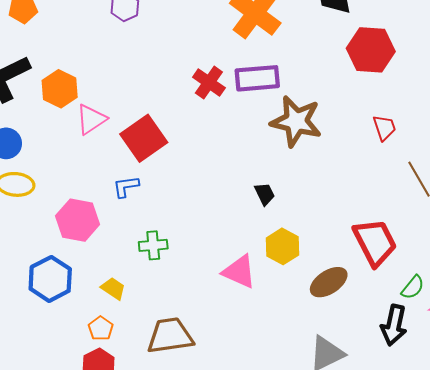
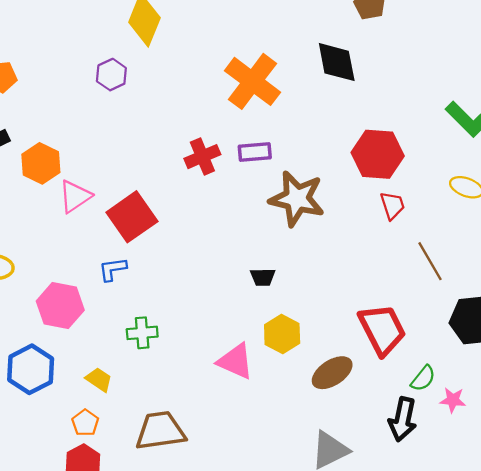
red hexagon: (371, 50) -> (378, 154), moved
purple rectangle: (257, 78) -> (255, 152), size x0.7
red cross: (209, 82) -> (202, 157), turned 32
black trapezoid: (265, 194) -> (263, 277), turned 115

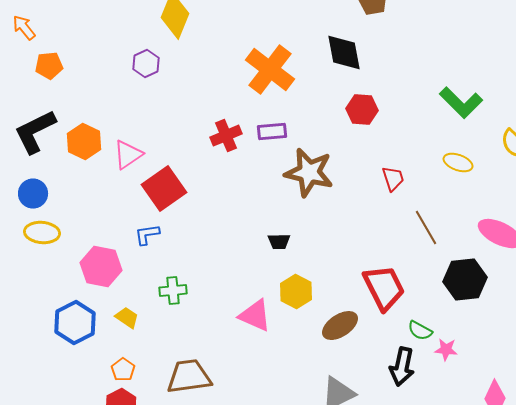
red hexagon: (378, 154) -> (362, 110), moved, size x0.7
pink triangle: (75, 196) -> (128, 155), moved
green semicircle: (423, 378) -> (420, 331), turned 80
yellow trapezoid: (99, 380) -> (127, 318), moved

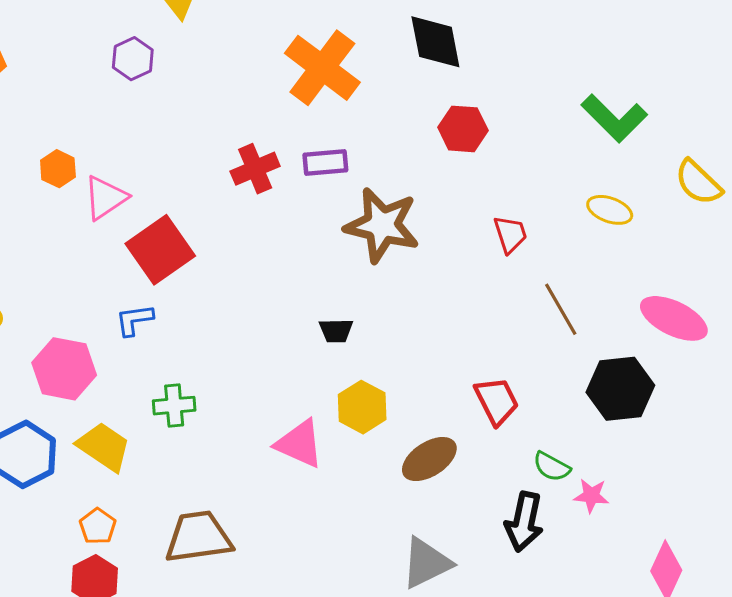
orange hexagon: (84, 142) -> (58, 169), moved, size x0.7
red trapezoid: (384, 288) -> (497, 401), size x0.7
yellow trapezoid: (127, 318) -> (104, 447), size x1.5

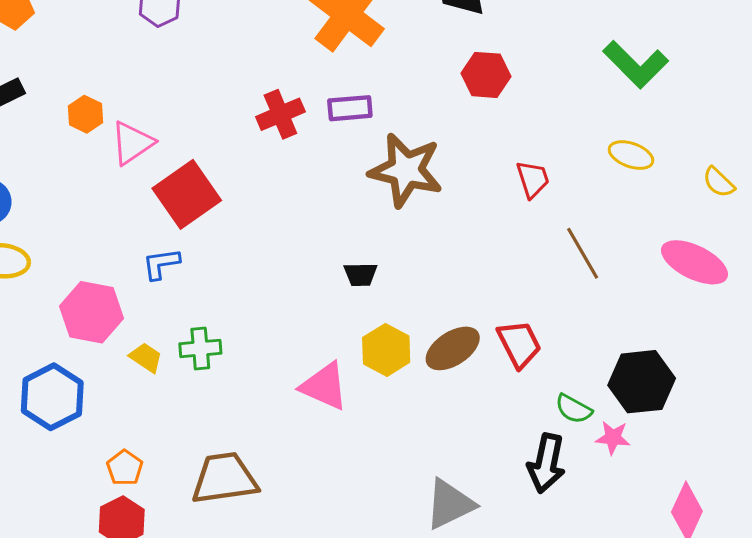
yellow semicircle: (698, 182) -> (719, 182), moved, size x0.7
black hexagon: (620, 389) -> (642, 382), moved
yellow trapezoid: (104, 447) -> (146, 358), moved, size x0.6
brown ellipse: (429, 459) -> (453, 348), moved

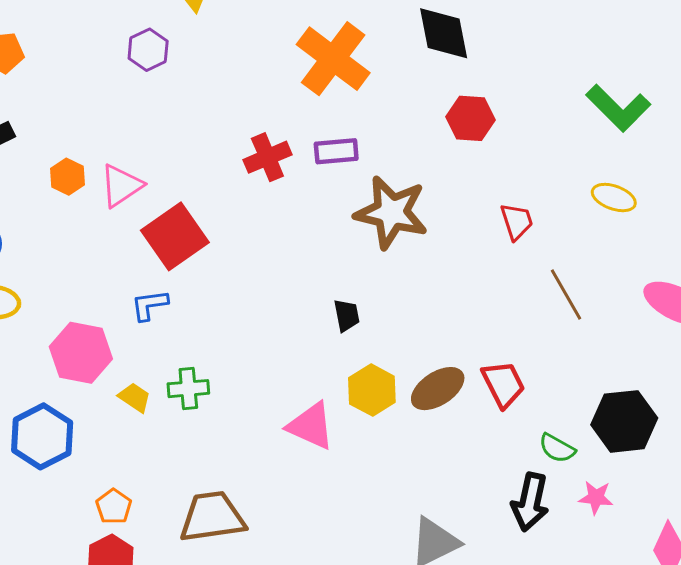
orange hexagon: (86, 114) -> (67, 177), moved
black trapezoid: (361, 274) -> (347, 315), turned -100
pink star: (613, 438) -> (596, 498), moved

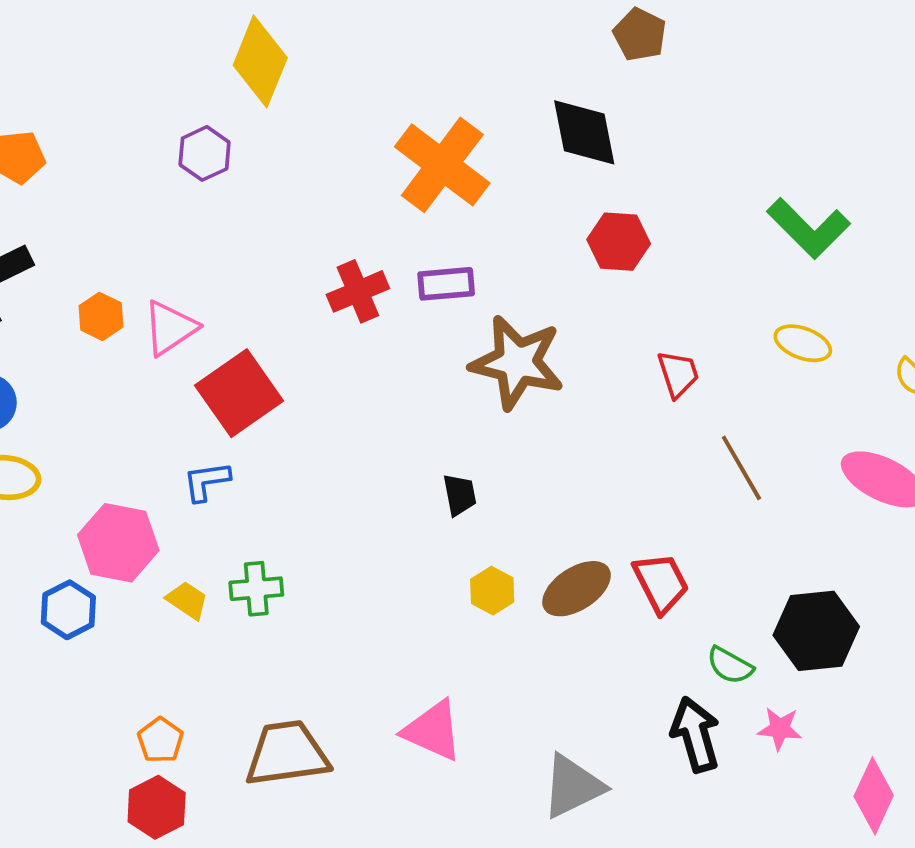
yellow hexagon: (372, 390) -> (492, 591), size x0.7
pink triangle: (311, 426) -> (433, 731), moved
blue hexagon: (42, 436) -> (68, 610), moved, size x0.7
black arrow: (530, 502) -> (695, 734), turned 152

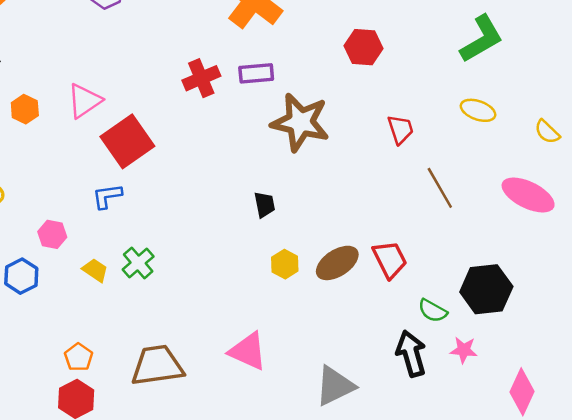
green L-shape: (809, 228) -> (482, 39), turned -75
orange hexagon: (101, 316) -> (25, 109), moved
pink hexagon: (118, 543) -> (52, 234), size x0.6
green cross: (256, 589) -> (138, 263), turned -36

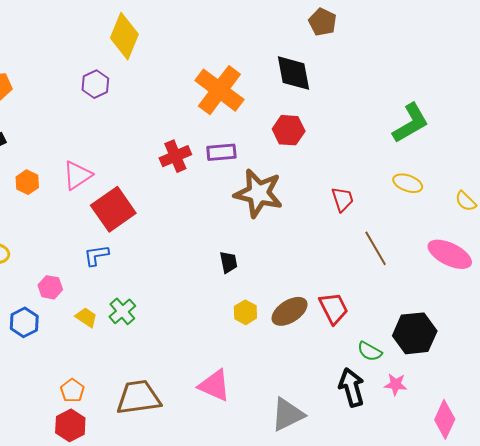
red hexagon: (364, 47) -> (289, 130), moved

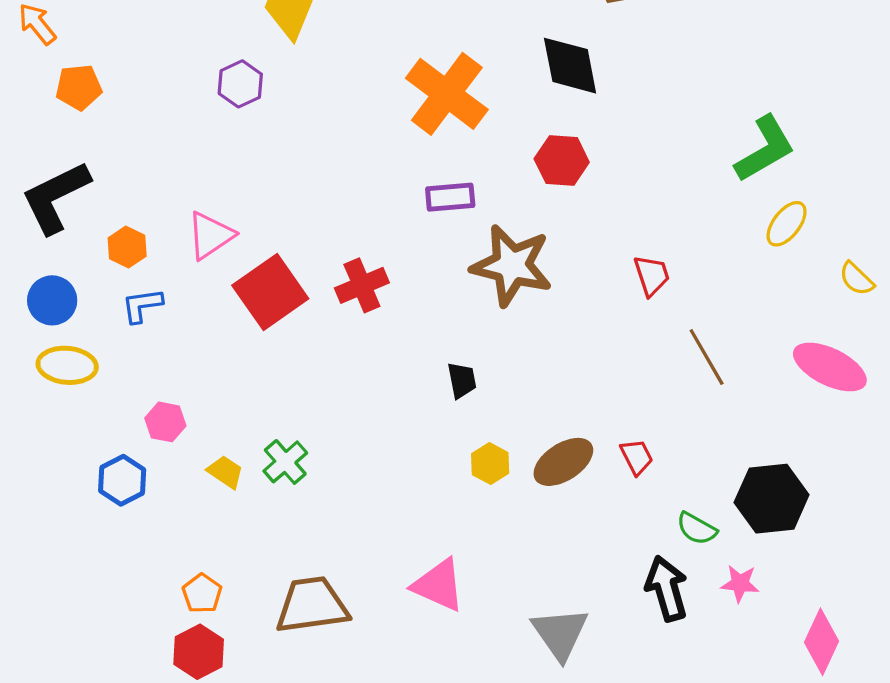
red cross: (175, 156) -> (362, 285), moved
yellow ellipse: (408, 183) -> (787, 224), moved, turned -72
blue L-shape: (96, 255) -> (142, 305), moved
red trapezoid: (334, 308) -> (637, 457), size x0.7
gray triangle: (288, 414) -> (560, 633), turned -39

